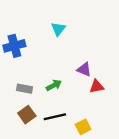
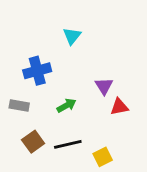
blue cross: (14, 46) -> (37, 71), moved
purple triangle: (84, 70) -> (104, 86), turned 35
gray rectangle: (25, 89) -> (19, 105), moved

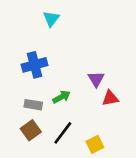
cyan triangle: (72, 36) -> (51, 19), moved
gray rectangle: (19, 105) -> (33, 105), moved
black line: (68, 144) -> (63, 133), turned -40

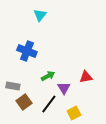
blue cross: (35, 65) -> (27, 51), turned 36
purple triangle: (96, 79) -> (64, 88), moved
gray rectangle: (33, 105) -> (13, 86), moved

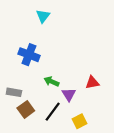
green arrow: (48, 76) -> (52, 82), turned -128

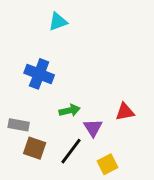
cyan triangle: (43, 16) -> (58, 22), turned 32
green arrow: (52, 82) -> (70, 110), turned 144
brown square: (26, 109) -> (35, 148), turned -35

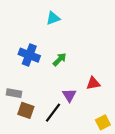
cyan triangle: (58, 22) -> (53, 18), moved
green arrow: (70, 110) -> (60, 59), moved, turned -32
yellow square: (107, 164) -> (103, 122), moved

